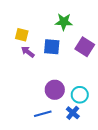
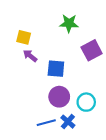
blue square: (52, 47) -> (56, 69), moved
purple square: (85, 47) -> (92, 50), turned 30
blue cross: (73, 113) -> (68, 122), moved

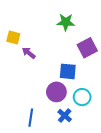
yellow square: (24, 37) -> (13, 38), moved
blue square: (56, 69) -> (68, 71), moved
blue line: (46, 123) -> (31, 118), moved, turned -66

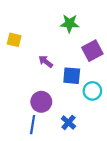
purple arrow: (29, 53) -> (46, 62), moved
purple circle: (56, 92) -> (41, 102), moved
cyan circle: (82, 97) -> (92, 91), moved

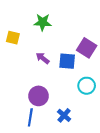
green star: (70, 23) -> (43, 22), moved
purple square: (92, 51) -> (87, 48), turned -30
blue square: (72, 76) -> (67, 61), moved

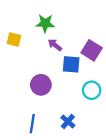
purple arrow: (43, 58) -> (55, 45), moved
purple circle: (38, 96) -> (41, 85), moved

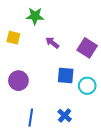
green star: (45, 23) -> (35, 16), moved
blue square: (71, 64) -> (66, 75), moved
purple circle: (41, 85) -> (18, 81), moved

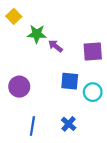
green star: (35, 16) -> (37, 34), moved
yellow square: (13, 38) -> (14, 16), moved, turned 32
purple square: (87, 48) -> (93, 51), turned -36

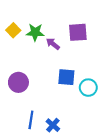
yellow square: (14, 16) -> (13, 30), moved
purple square: (93, 51) -> (78, 32), moved
blue cross: (69, 124) -> (53, 125), moved

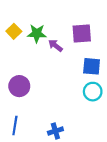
blue square: (66, 77) -> (92, 66), moved
blue line: (31, 120) -> (15, 126), moved
blue cross: (53, 125) -> (55, 131), turned 32

